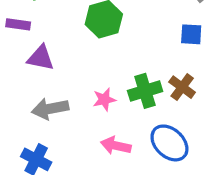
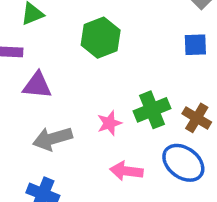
brown cross: (182, 87) -> (197, 118), moved

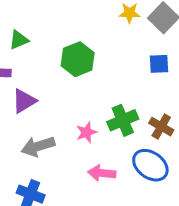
purple triangle: (37, 85) -> (24, 101), turned -36

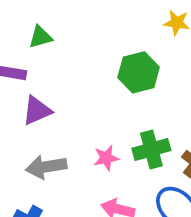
green hexagon: (78, 59) -> (139, 72), moved

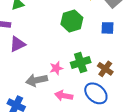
gray arrow: (46, 167) -> (37, 80), moved

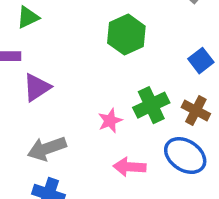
blue square: (108, 28) -> (201, 61), moved, turned -32
gray arrow: (37, 80) -> (47, 148), moved

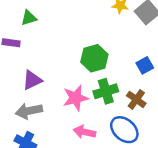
green hexagon: (126, 35) -> (94, 58), moved
purple triangle: (37, 87) -> (32, 80), moved
pink star: (110, 121) -> (76, 98), size x1.5

